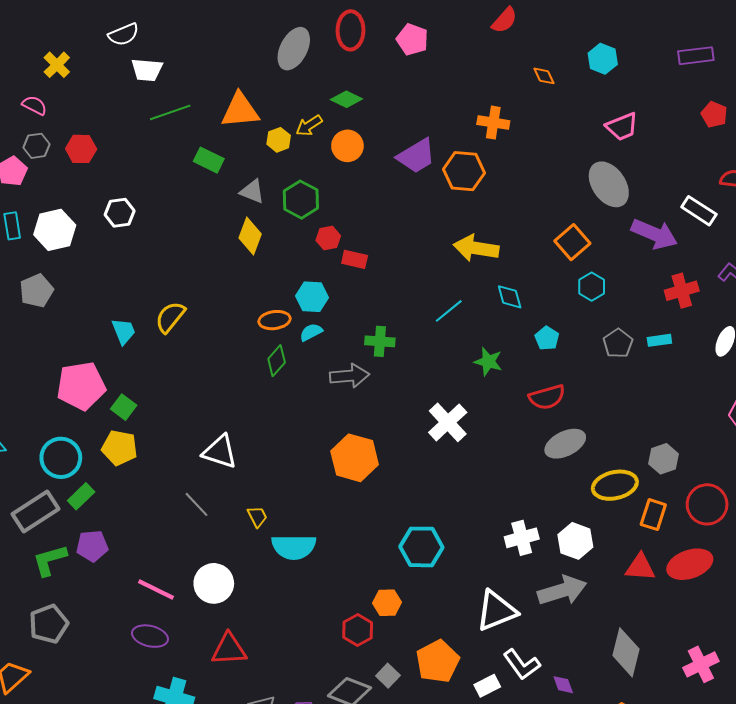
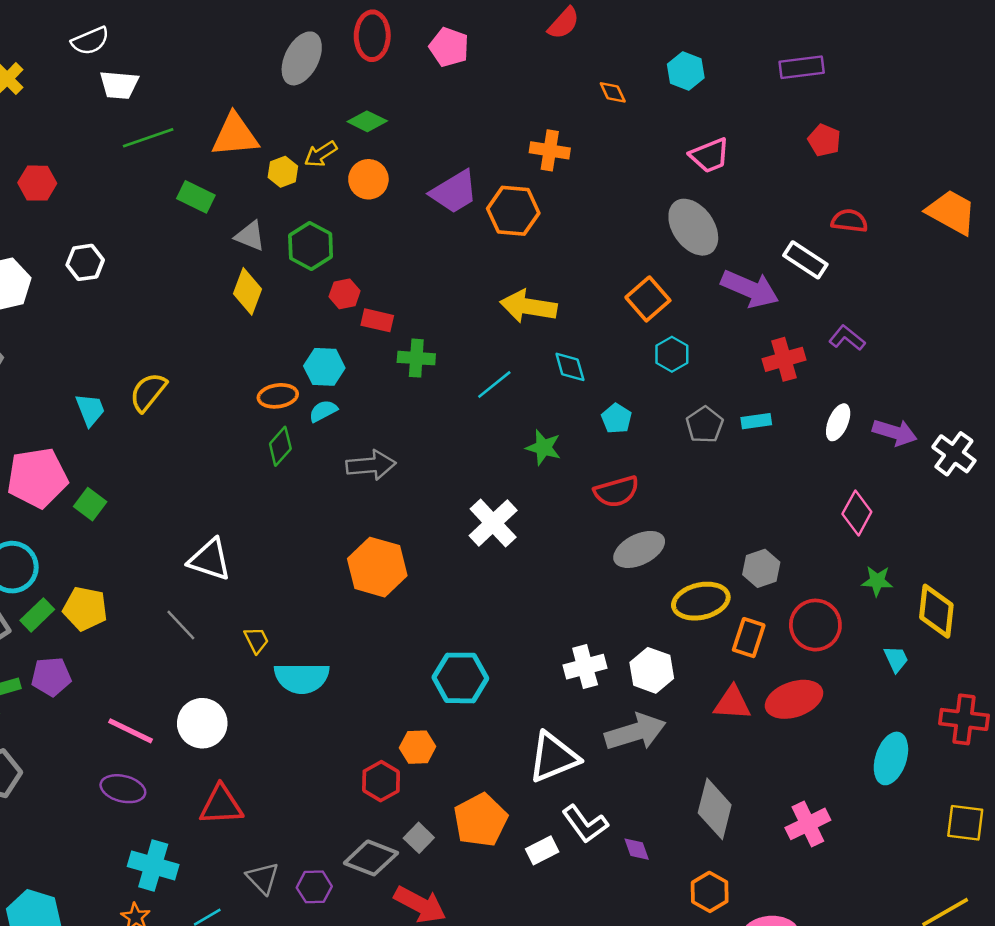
green cross: (380, 341) -> (416, 358), moved
yellow pentagon: (120, 448) -> (85, 609), moved

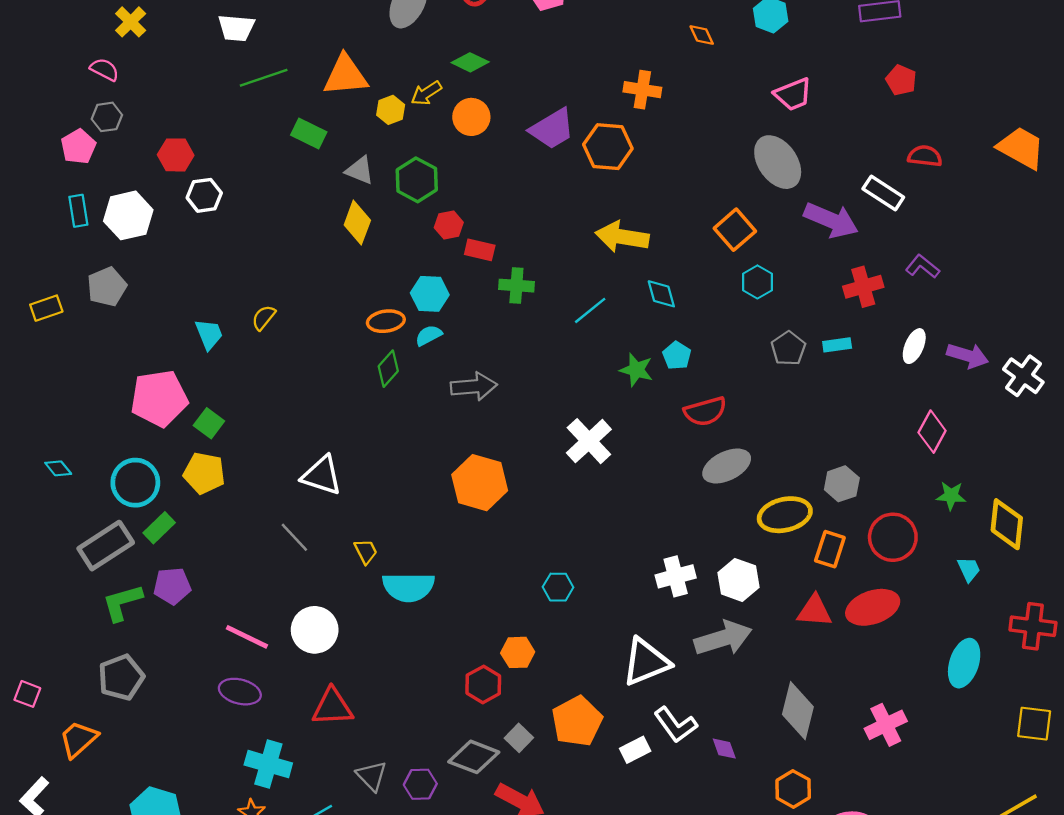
red hexagon: (37, 183) -> (176, 155), moved
yellow semicircle: (148, 392) -> (264, 318), size x0.7
cyan pentagon: (616, 419) -> (677, 356), moved
yellow pentagon: (85, 609) -> (204, 473), moved
cyan hexagon: (460, 678) -> (558, 587), size x0.6

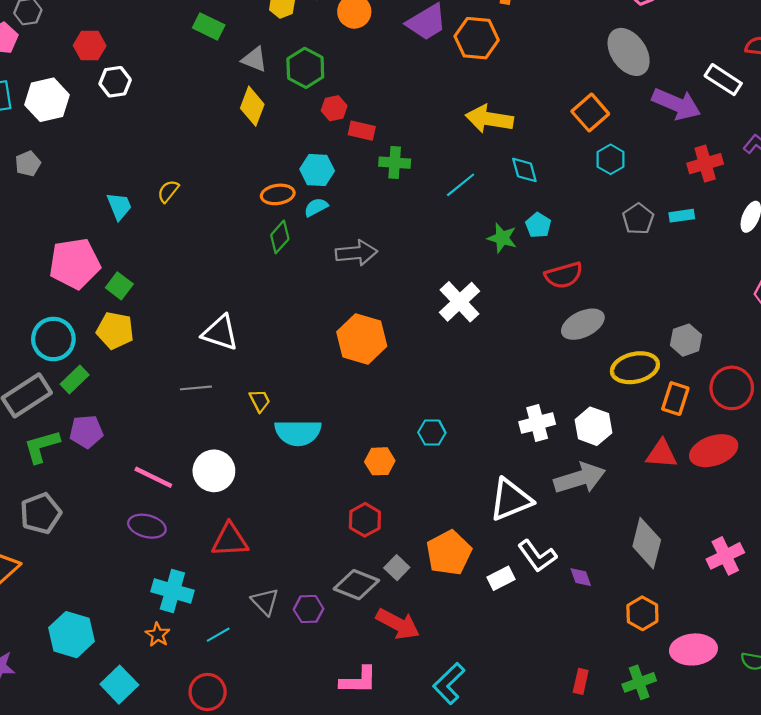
gray pentagon: (107, 287) -> (28, 164), size x0.7
gray line: (294, 537) -> (196, 388), turned -52
orange hexagon: (518, 652) -> (380, 461), moved

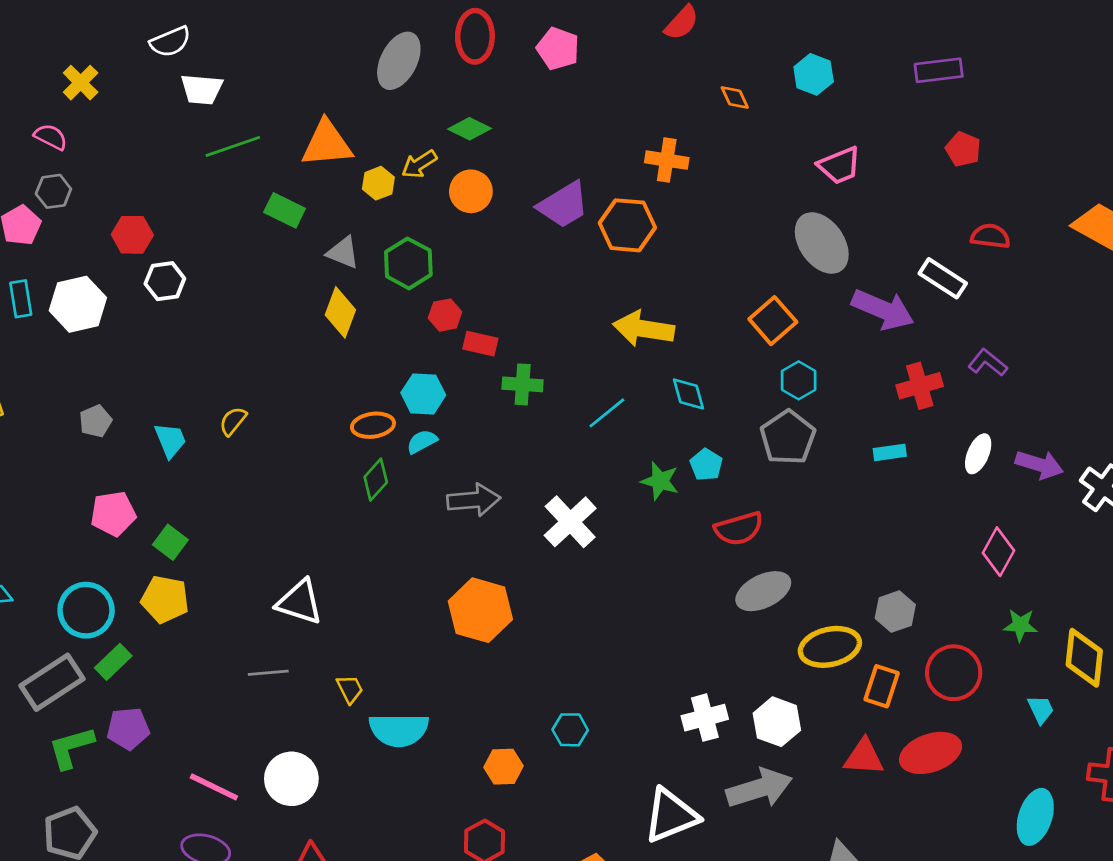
gray pentagon: (28, 164) -> (96, 421), moved
gray pentagon: (638, 219) -> (788, 437), moved, size x1.4
pink pentagon: (75, 264) -> (113, 514), size x0.7
white cross: (460, 302) -> (570, 522), moved

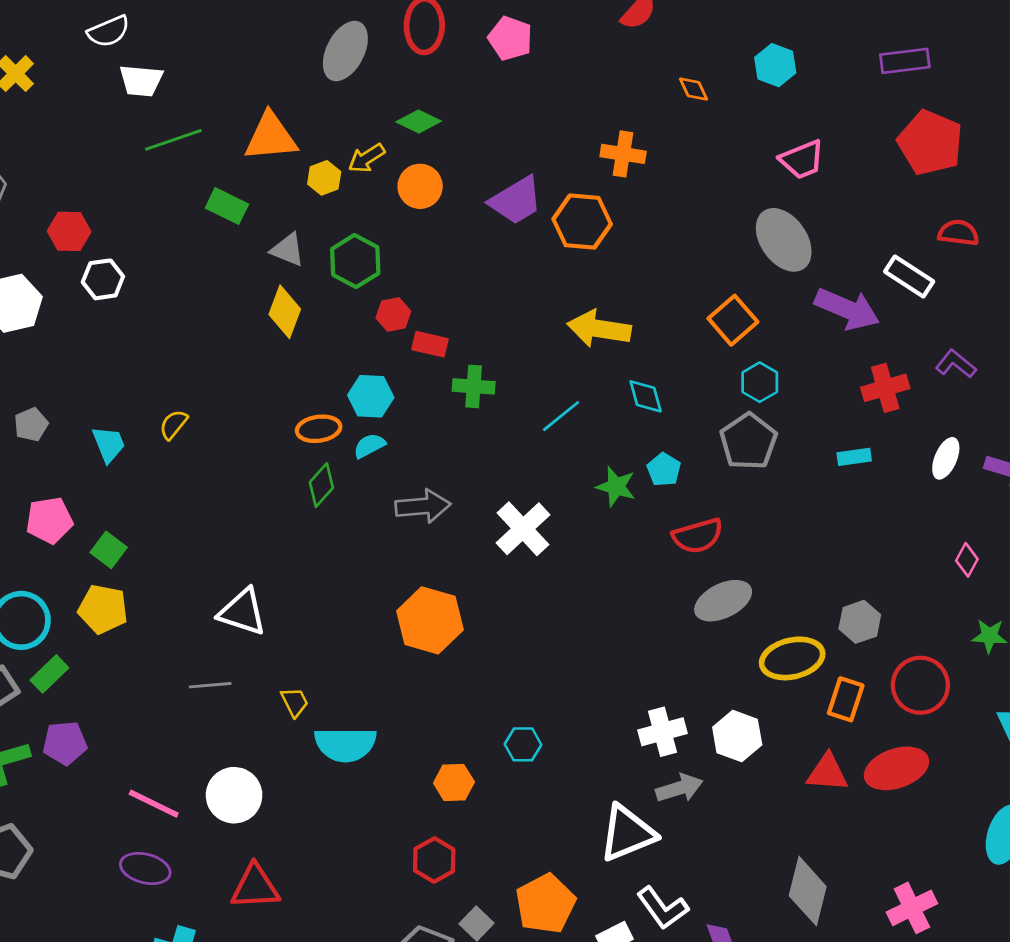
red pentagon: (963, 149) -> (930, 143), size x1.8
pink diamond: (999, 552) -> (967, 560), size x0.7
gray arrow: (759, 788) -> (679, 788), moved, size x0.7

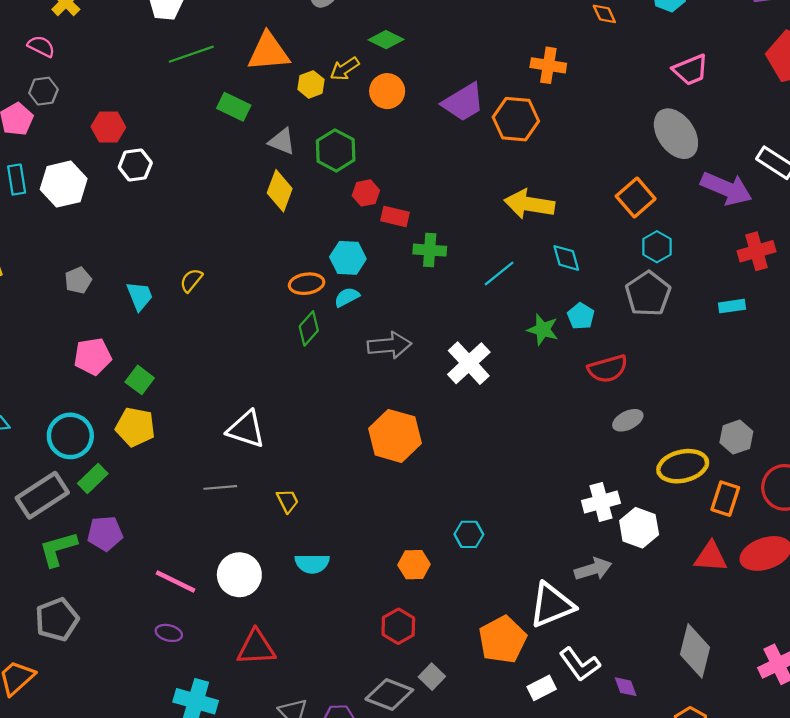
gray ellipse: (723, 601) -> (628, 420), size x0.7
white cross: (662, 732) -> (601, 502), moved
cyan semicircle: (345, 744) -> (312, 564), moved, size x0.7
purple ellipse: (145, 868) -> (169, 633), size x0.7
orange pentagon: (546, 904) -> (502, 640), moved

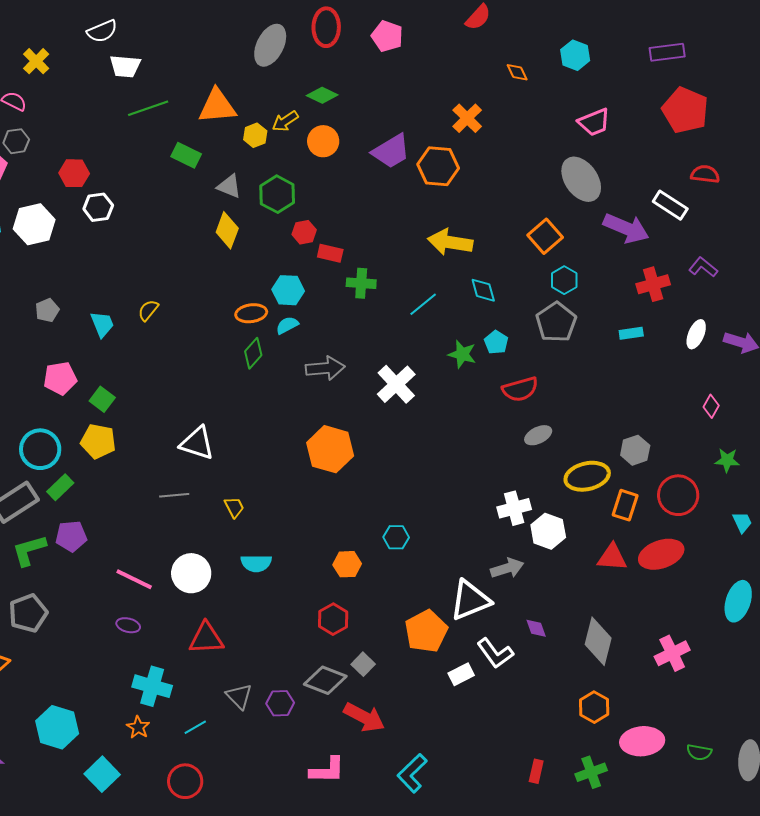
orange cross: (548, 65) -> (467, 118), turned 36
purple diamond: (626, 687) -> (536, 628), moved

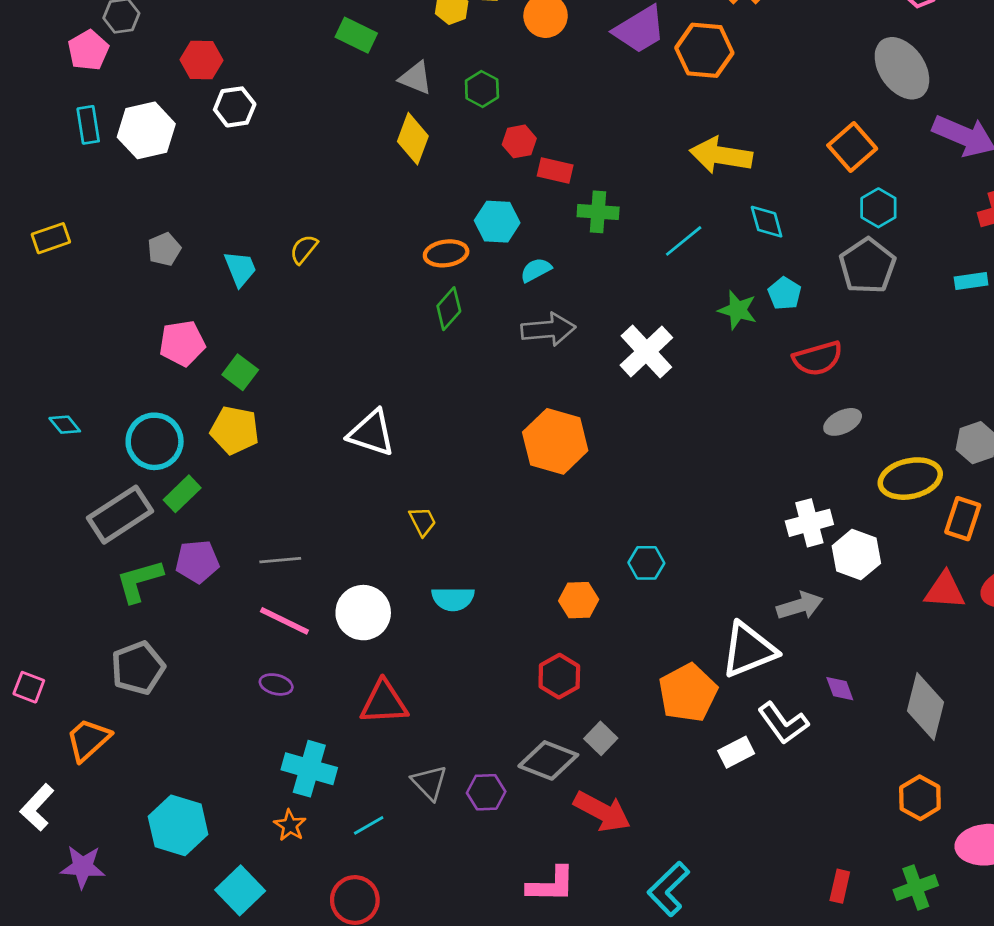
green hexagon: (277, 194) -> (482, 89), size x0.7
cyan semicircle: (287, 325) -> (536, 270), moved
gray line: (174, 495) -> (280, 560), moved

